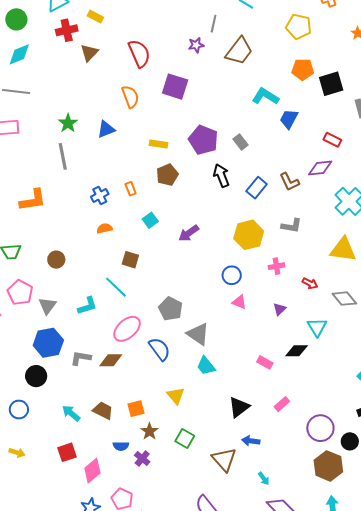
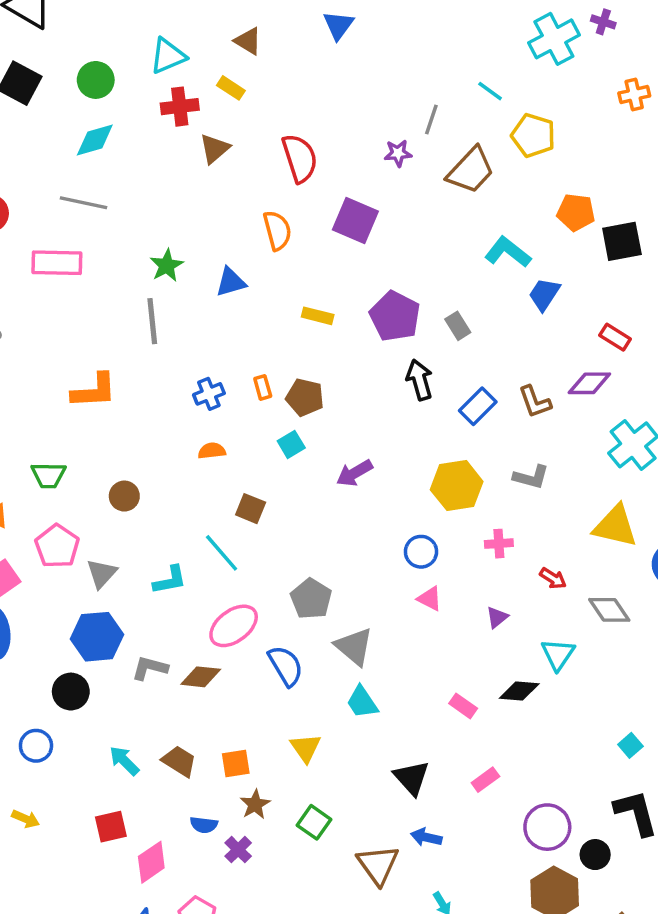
yellow pentagon: (299, 27) -> (533, 135), moved
brown pentagon: (167, 175) -> (305, 397), moved, turned 30
black triangle: (239, 407) -> (412, 778), turned -40

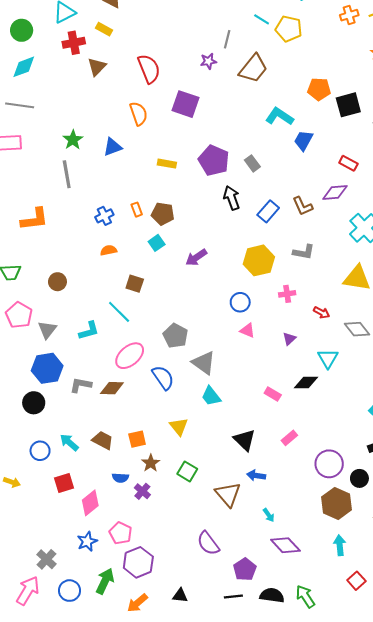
yellow pentagon: (533, 135) -> (289, 29), moved
blue circle: (36, 746) -> (40, 451), moved

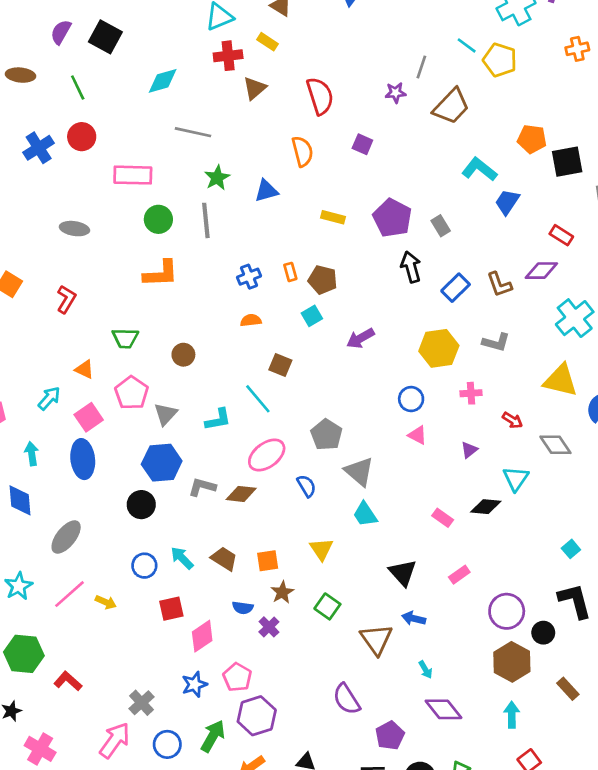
green circle: (22, 30) -> (158, 219), moved
purple square: (186, 104) -> (362, 144), size x0.6
gray line: (20, 105) -> (193, 132), moved
blue semicircle: (163, 378) -> (307, 486), size x0.7

